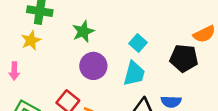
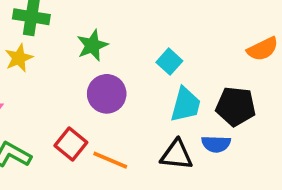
black pentagon: (184, 58) -> (236, 106), moved
cyan trapezoid: (134, 74) -> (186, 105), moved

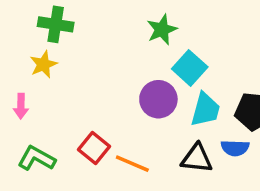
green star: (92, 45) -> (162, 30), moved
cyan square: (169, 62) -> (190, 68), size x1.4
purple circle: (107, 94) -> (158, 99), moved

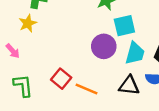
cyan square: (190, 68) -> (124, 26), turned 35
pink arrow: (21, 106) -> (13, 51), turned -42
green L-shape: (37, 158) -> (23, 86), turned 55

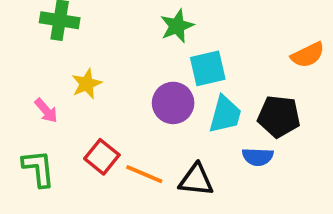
yellow star: (28, 23) -> (87, 84), moved
pink arrow: (13, 51) -> (46, 111), moved
black triangle: (129, 86) -> (196, 180), moved

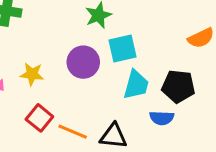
yellow star: (87, 84) -> (32, 74), moved, turned 30
purple circle: (173, 103) -> (83, 62), moved

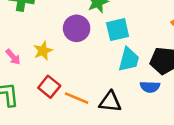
purple circle: (83, 62) -> (77, 28), moved
yellow star: (32, 74) -> (43, 51), turned -30

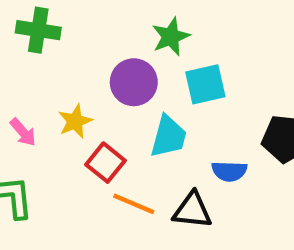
cyan trapezoid: (129, 59) -> (168, 137), moved
red square: (49, 87) -> (106, 163), moved
blue semicircle: (150, 87) -> (229, 171), moved

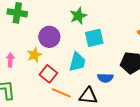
purple circle: (134, 82) -> (49, 37), moved
pink arrow: (23, 132) -> (10, 60), turned -136

